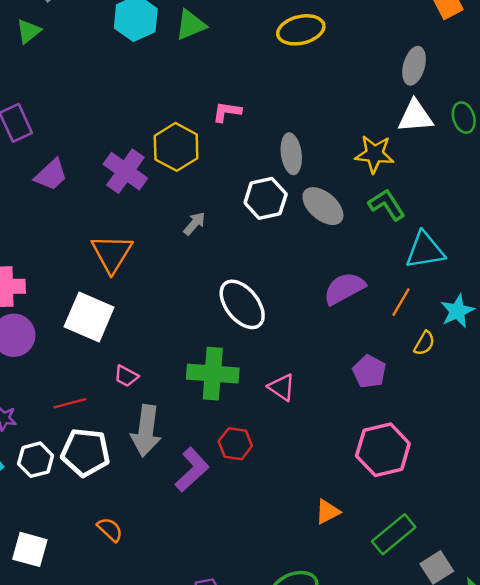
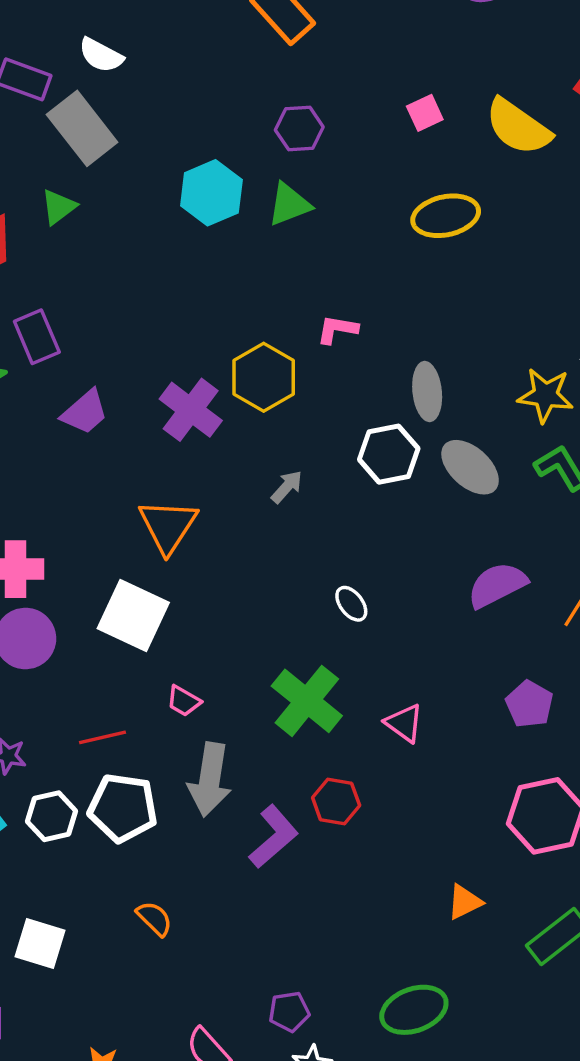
white ellipse: (242, 304) -> (351, 604), size x0.5
green cross: (213, 374) -> (307, 701), turned 33

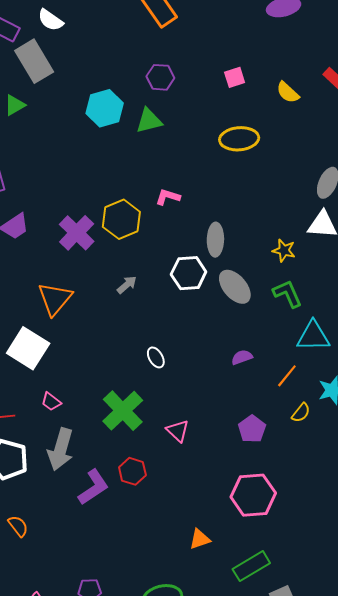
yellow semicircle: (518, 127) -> (288, 92), size x0.6
yellow star: (545, 395) -> (284, 250), size x0.7
purple semicircle: (497, 585) -> (242, 357), size x0.6

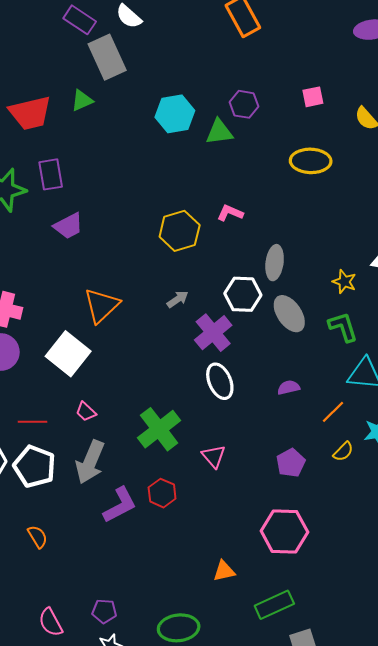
purple hexagon: (160, 77) -> (244, 104), moved
purple cross: (77, 233) -> (213, 333), moved
white ellipse: (156, 357) -> (220, 381), moved, size x1.6

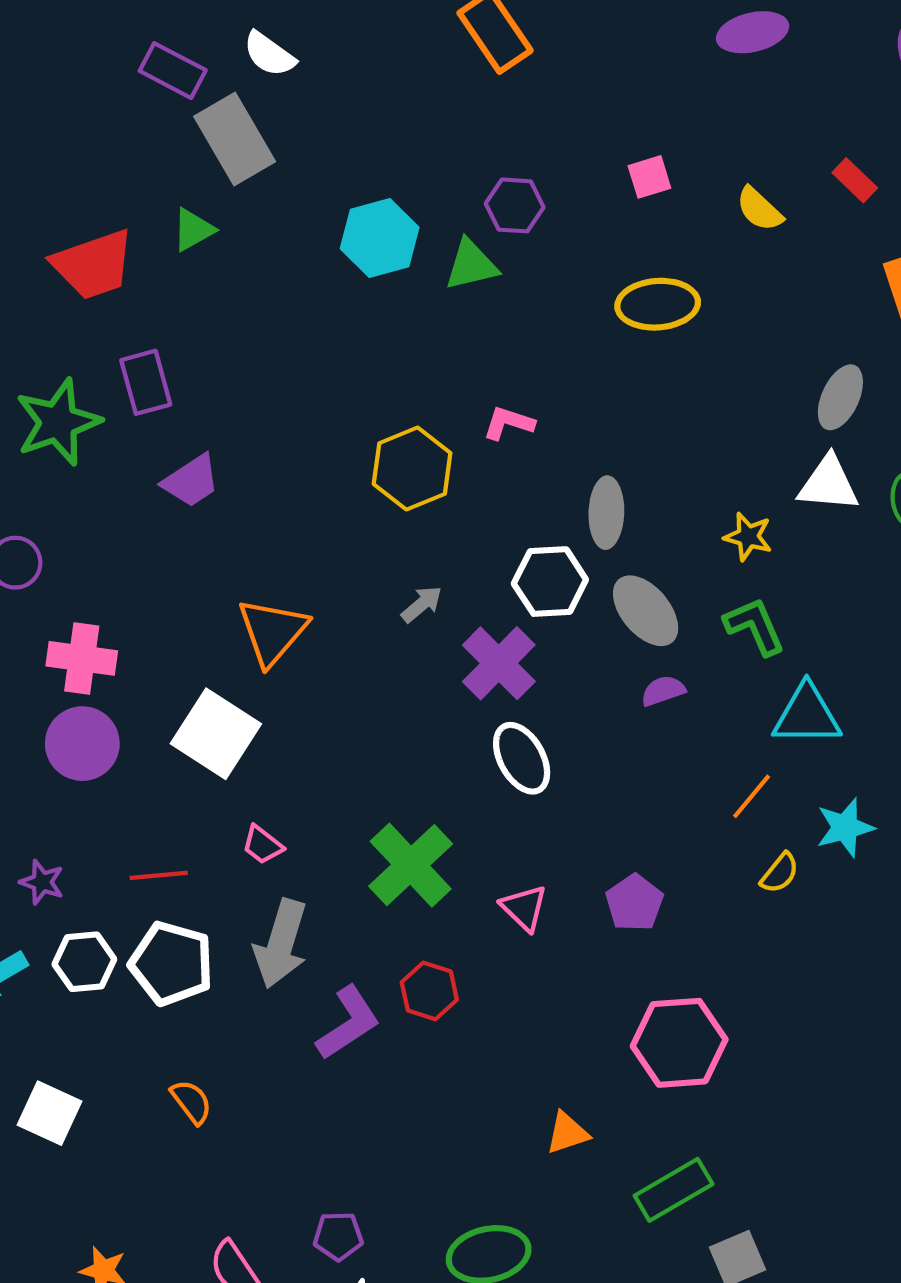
purple semicircle: (289, 387) -> (663, 691), moved
purple pentagon: (291, 463) -> (634, 903), moved

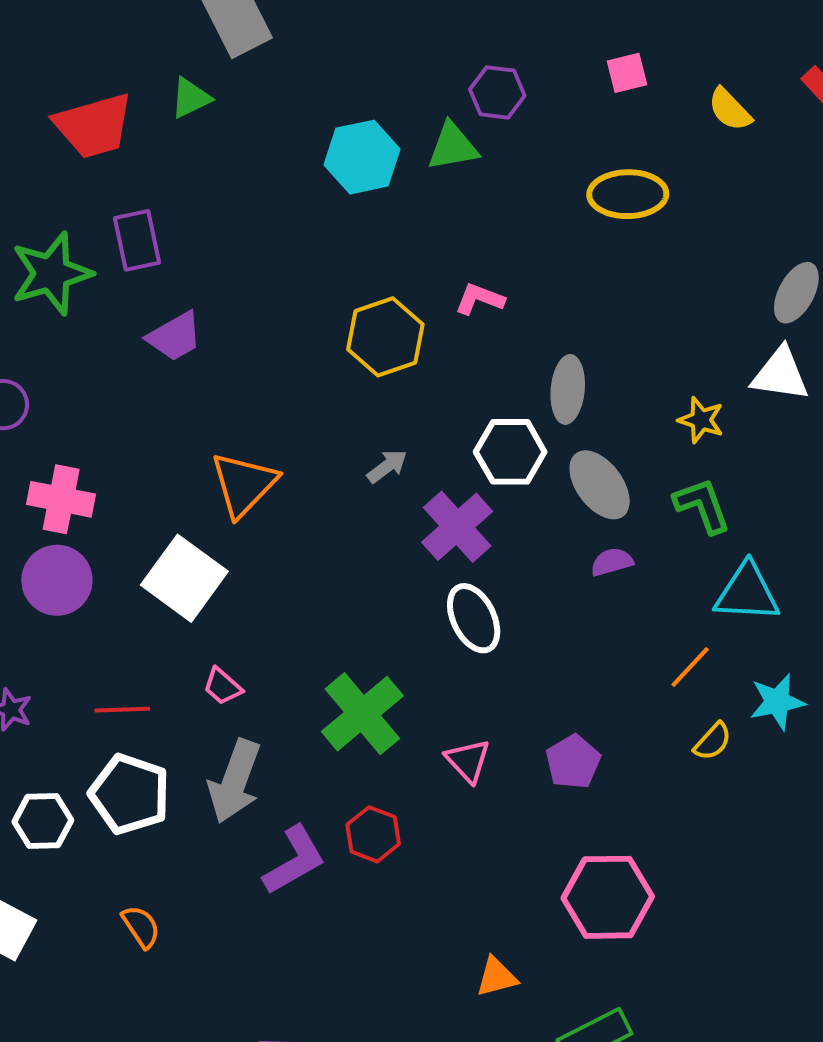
cyan hexagon: (380, 238) -> (362, 157), moved
white hexagon: (84, 962) -> (43, 821), moved

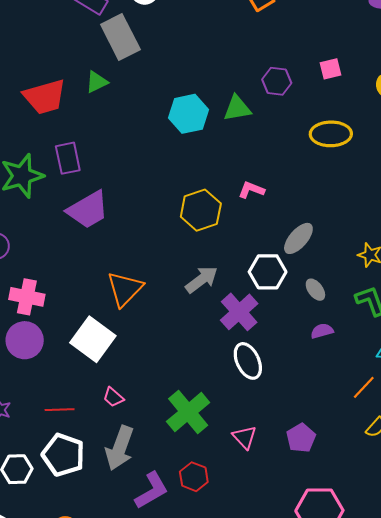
purple hexagon: (497, 92) -> (277, 81), moved
purple trapezoid: (175, 337) -> (88, 210), size x1.4
gray ellipse: (568, 389) -> (298, 238), turned 36
gray arrow: (387, 466) -> (202, 279), size x1.5
gray ellipse: (600, 485) -> (315, 290), size x0.6

